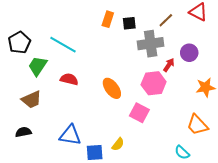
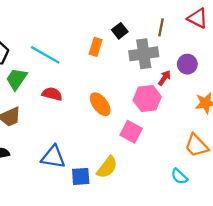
orange rectangle: (108, 19) -> (96, 47), moved
brown line: (166, 20) -> (161, 27), turned -35
black square: (129, 23) -> (120, 31), turned -32
yellow semicircle: (118, 144) -> (107, 167), size x1.5

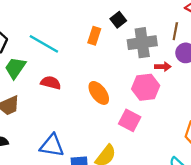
brown line: (161, 27) -> (175, 31), moved
red arrow: (164, 78) -> (163, 67), turned 56

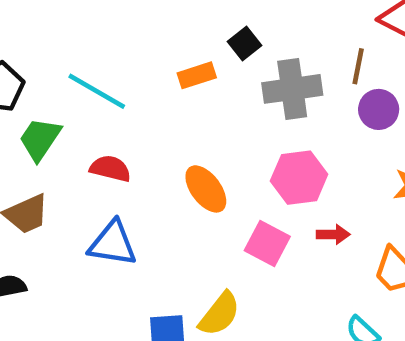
orange rectangle: (94, 36) -> (197, 75), turned 54
red arrow: (163, 67) -> (333, 234), moved
blue triangle: (52, 146) -> (113, 244), moved

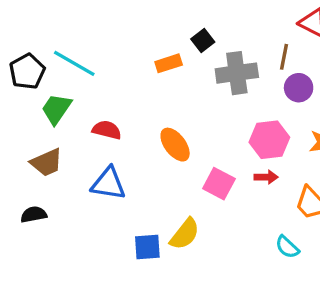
cyan line: (97, 91) -> (74, 63), moved
pink hexagon: (299, 178) -> (269, 140), moved

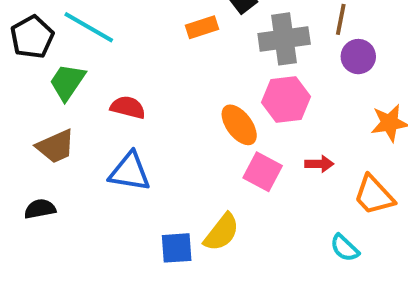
pink hexagon: (269, 140) -> (286, 100), moved
orange ellipse: (175, 145) -> (239, 125), moved

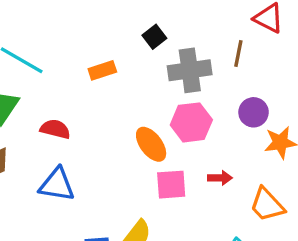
orange rectangle: (202, 27) -> (102, 70), moved
purple circle: (358, 57) -> (254, 112), moved
pink square: (263, 172) -> (171, 185), turned -32

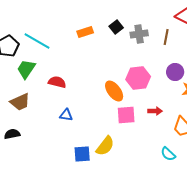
orange rectangle: (102, 70) -> (85, 32), moved
gray cross: (190, 70) -> (139, 34), moved, size x0.7
blue triangle: (57, 185) -> (66, 115), moved, size x0.6

